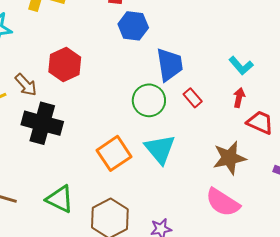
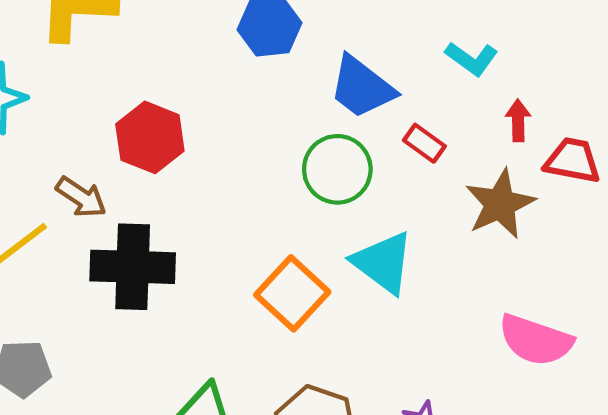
blue trapezoid: (170, 65) -> (362, 87), turned 150
cyan L-shape: (241, 66) -> (472, 59), moved
brown star: (229, 158) -> (500, 204), moved

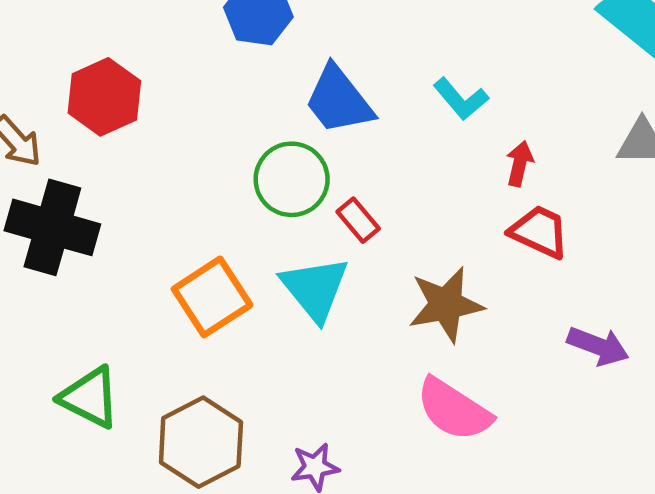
red arrow: (518, 120) -> (520, 164), moved
red rectangle: (424, 143) -> (358, 220), moved
brown star: (500, 204) -> (446, 305), moved

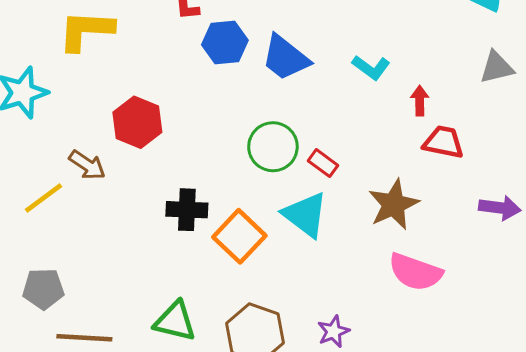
blue trapezoid: (339, 100) -> (285, 58), moved
black cross: (52, 227) -> (187, 210), moved, size x0.7

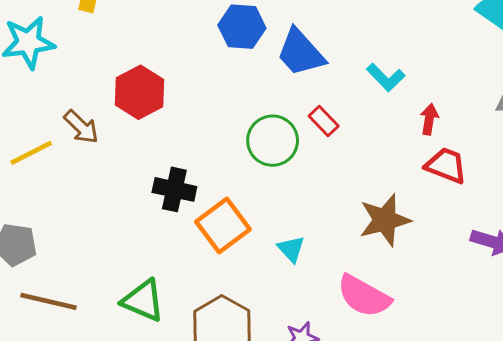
red rectangle: (323, 163) -> (324, 121), moved
cyan triangle: (305, 215) -> (291, 249), moved, size x0.6
pink semicircle: (415, 272) -> (364, 296), moved

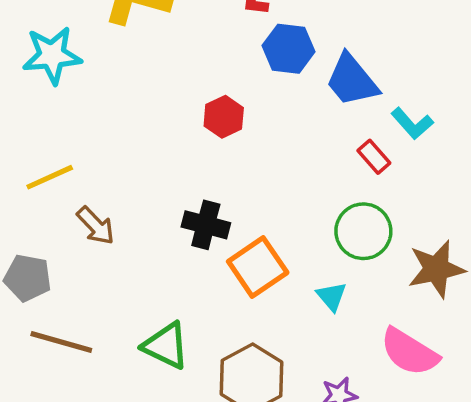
cyan L-shape: (386, 77) -> (412, 123), moved
red hexagon: (139, 92) -> (224, 117), moved, size x0.7
brown arrow: (81, 127) -> (96, 226), moved
green circle: (273, 141) -> (363, 231), moved

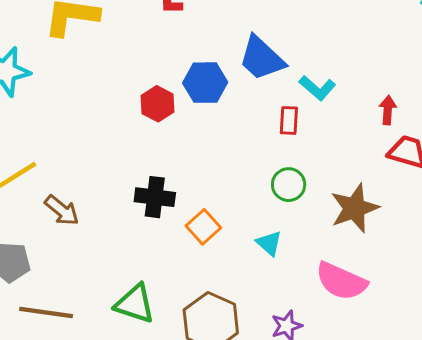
blue hexagon: (288, 49) -> (205, 83), moved
red rectangle: (374, 157) -> (289, 120), turned 52
green circle: (363, 231) -> (289, 185), size x0.7
orange square: (258, 267) -> (203, 227), size x0.7

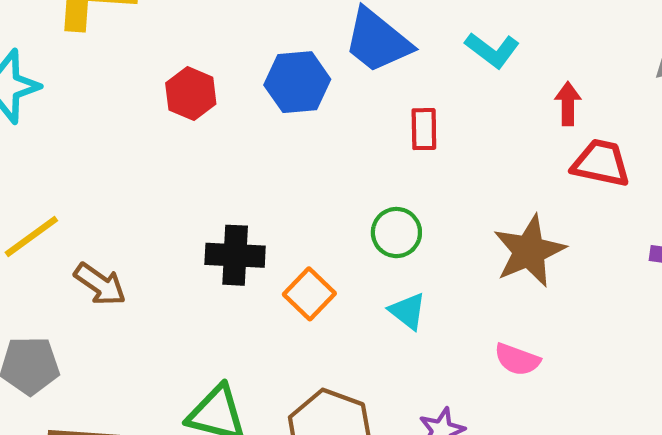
cyan L-shape: (317, 88) -> (492, 50), moved
red hexagon: (158, 104) -> (191, 94), moved
green circle: (289, 185) -> (396, 233), moved
pink semicircle: (341, 281) -> (517, 360), size x0.6

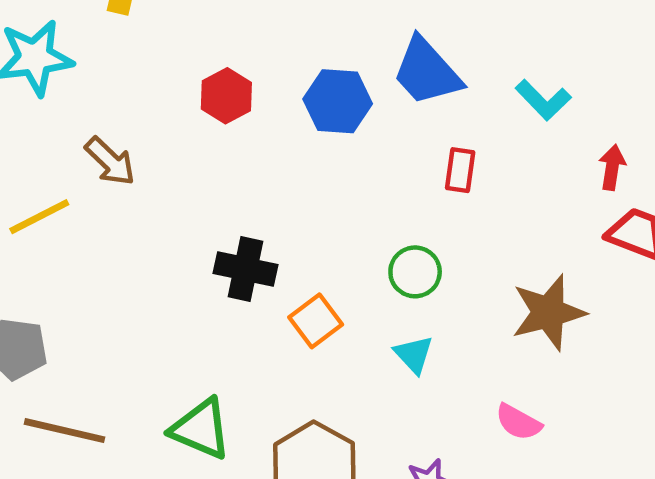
brown arrow: (100, 284) -> (110, 161), moved

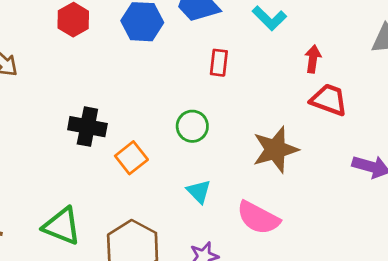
cyan triangle: (414, 354) -> (199, 191), moved
pink semicircle: (518, 422) -> (258, 218), size x1.5

